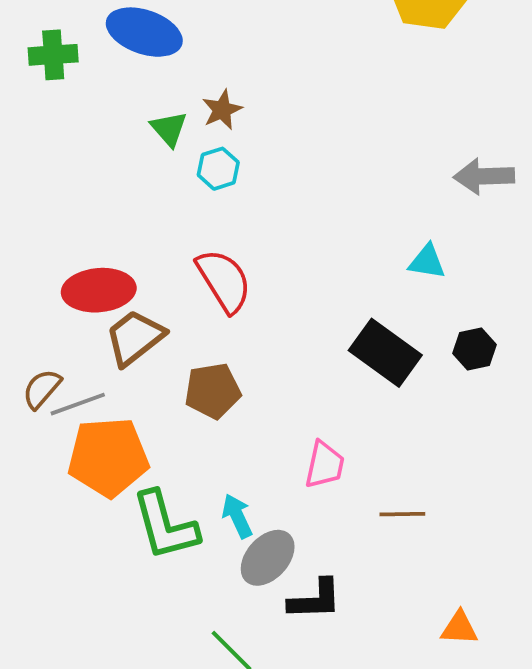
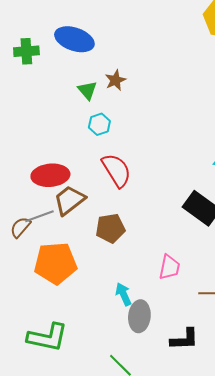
cyan hexagon: (218, 169) -> (99, 124), moved
gray line: (78, 404) -> (39, 216), moved
green L-shape: (165, 526) -> (47, 337), moved, turned -63
gray ellipse: (268, 558) -> (139, 316), turned -36
black L-shape: (315, 600) -> (184, 339), moved

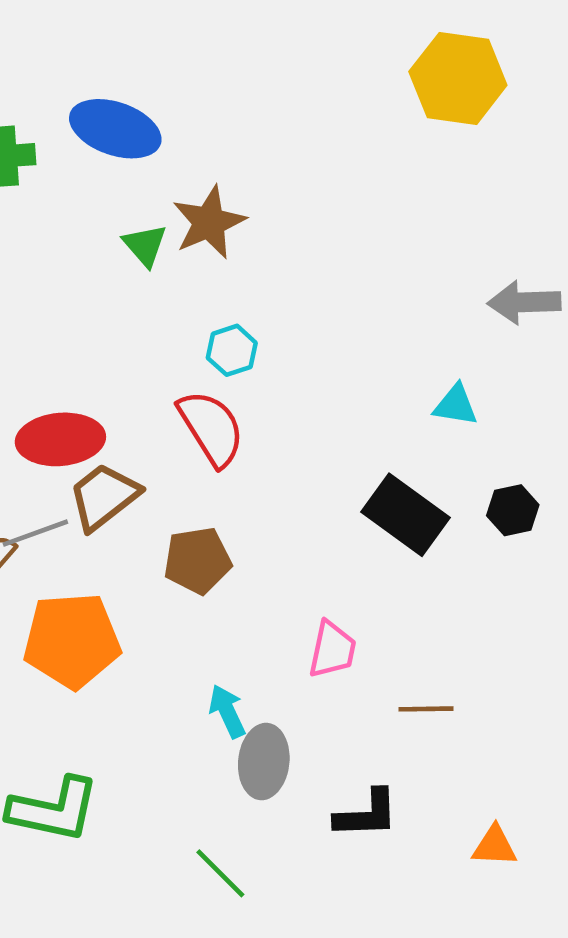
brown star: (115, 80) -> (209, 222), size x1.5
cyan hexagon: (99, 124) -> (232, 350), moved

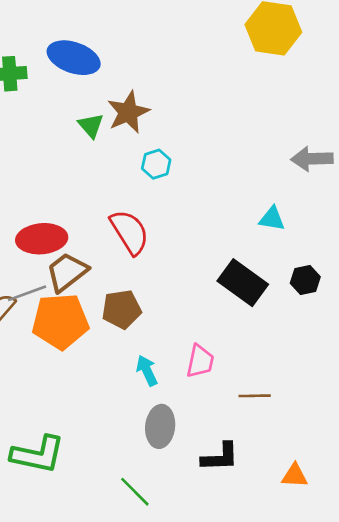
cyan hexagon: (232, 350) -> (156, 164), moved
orange pentagon: (72, 640) -> (60, 321), moved
cyan arrow: (227, 711) -> (147, 371), moved

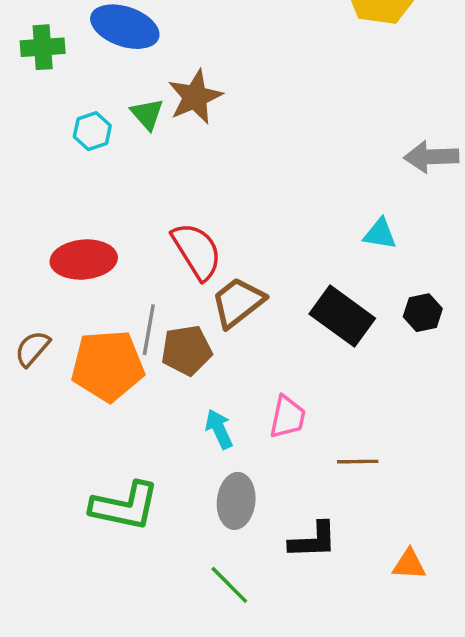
cyan hexagon: (156, 164) -> (92, 131), moved
brown trapezoid: (67, 272) -> (238, 302), moved
gray line: (27, 293) -> (149, 330), moved, turned -60
green L-shape: (38, 454) -> (125, 506), moved
green line: (135, 492) -> (229, 585), moved

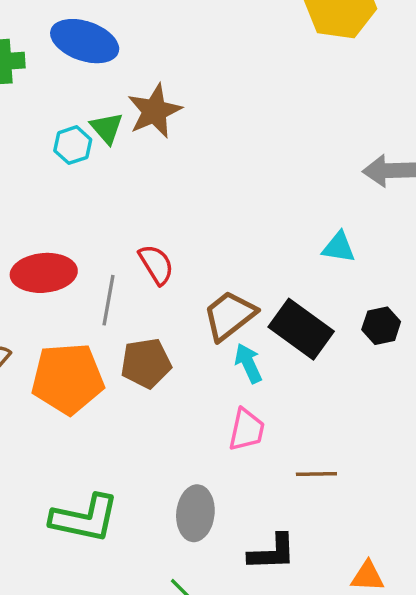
cyan hexagon: (92, 131) -> (73, 145), moved
red semicircle: (197, 251) -> (156, 264), size x0.7
brown trapezoid: (238, 302) -> (230, 316), moved
gray line: (149, 330) -> (109, 300), moved
cyan arrow: (219, 429) -> (248, 363), moved

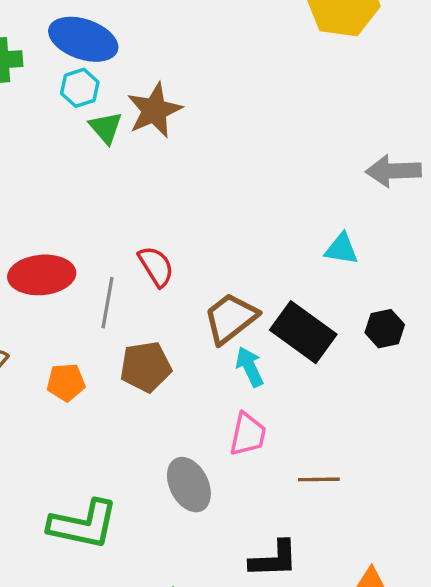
cyan hexagon: (73, 145) -> (80, 88), moved
orange pentagon: (68, 379) -> (66, 382), size x0.5
gray ellipse: (195, 513) -> (189, 485), moved, turned -33

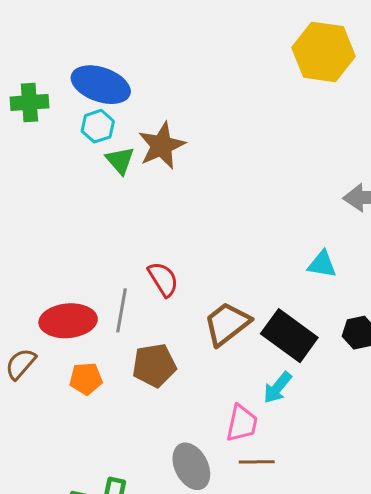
red ellipse: (42, 275) -> (68, 321), moved
cyan arrow: (250, 367) -> (277, 388), moved, turned -116
brown line: (319, 479) -> (257, 462), moved

